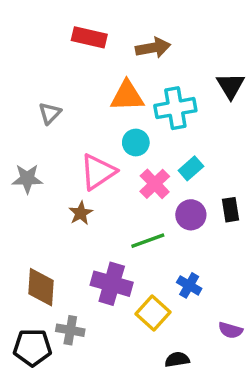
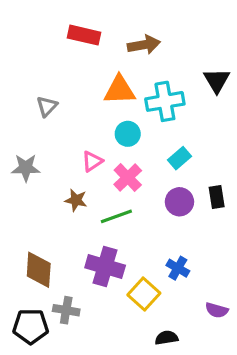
pink triangle: (98, 172) -> (92, 161), size x0.6
pink cross: (155, 184) -> (128, 178), moved
brown star: (81, 213) -> (76, 200), turned -30
green line: (148, 241) -> (116, 216), moved

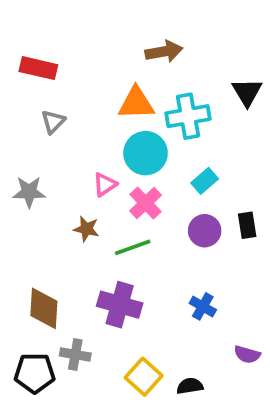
red rectangle: (84, 35) -> (38, 68), moved
cyan circle: (128, 134) -> (145, 153), size x1.5
yellow square: (144, 294) -> (144, 377), moved

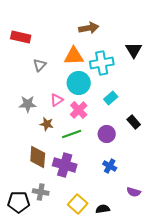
gray triangle: (53, 122) -> (40, 65), moved
gray star: (29, 192) -> (28, 104), moved
black rectangle: (247, 225) -> (134, 122), turned -32
purple circle: (205, 231) -> (107, 134), moved
brown diamond: (44, 308) -> (38, 157), moved

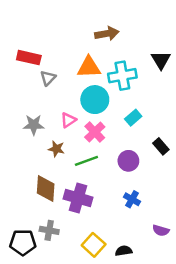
red rectangle: (21, 37) -> (29, 58), moved

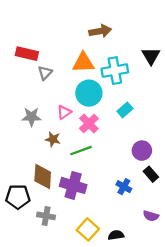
black rectangle: (161, 146) -> (151, 174), moved
purple circle: (128, 161) -> (142, 151), moved
black pentagon: (23, 242) -> (18, 197), moved

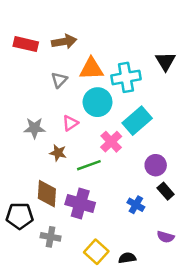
brown arrow: (100, 31) -> (64, 42), moved
red rectangle: (27, 54) -> (26, 44), moved
gray triangle: (45, 73) -> (59, 80), moved
cyan rectangle: (125, 110) -> (137, 121), size x1.6
pink cross: (89, 124) -> (111, 142), moved

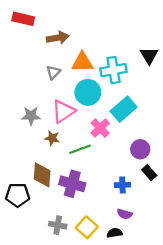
red rectangle: (26, 44) -> (23, 19), moved
pink triangle: (70, 123) -> (63, 111), size x1.6
blue cross: (136, 205) -> (122, 185), turned -32
gray cross: (51, 237) -> (58, 225), moved
purple semicircle: (166, 237) -> (125, 214), moved

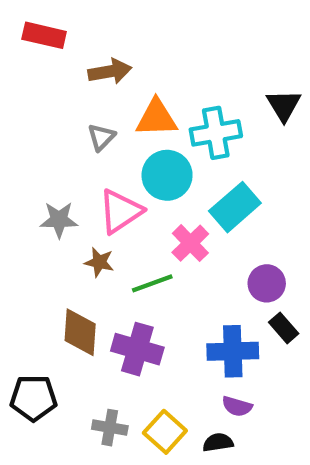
blue cross: (122, 185) -> (233, 351), size x1.6
black pentagon: (18, 195) -> (33, 398), moved

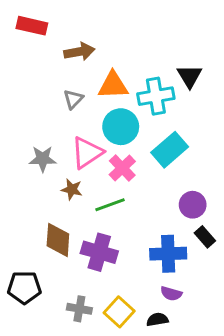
black triangle: (284, 105) -> (190, 76), moved
pink cross: (190, 243) -> (122, 168), moved

